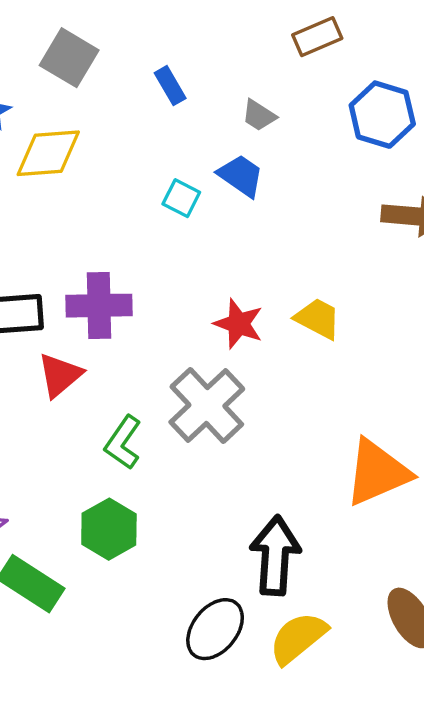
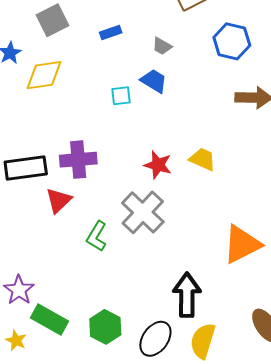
gray square: (69, 58) -> (52, 20), turned 36
blue rectangle: (170, 86) -> (111, 32), turned -75
cyan square: (181, 198) -> (121, 96), turned -30
green hexagon: (109, 529) -> (105, 327), moved
yellow semicircle: (298, 638) -> (203, 341), turned -30

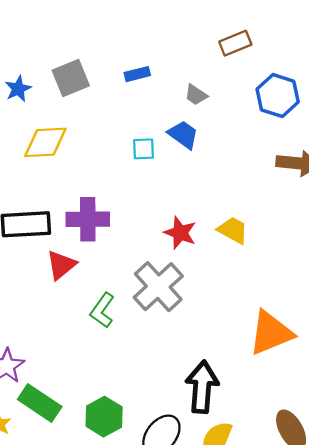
gray square: (52, 20) -> (71, 78), moved
yellow diamond: (44, 75) -> (45, 142), moved

